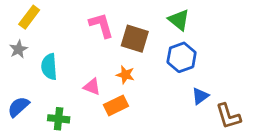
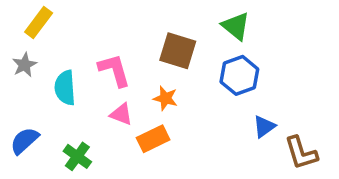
pink L-shape: (101, 25) -> (114, 70), moved
green cross: (59, 119) -> (77, 156), turned 30

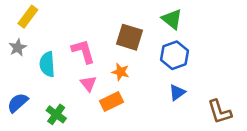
pink triangle: (121, 114) -> (88, 83), turned 30
blue triangle: (264, 126) -> (177, 92), moved

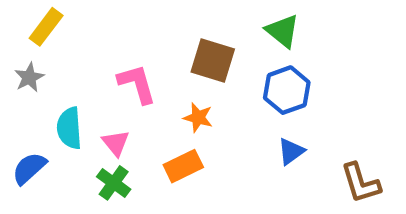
cyan semicircle: (47, 64) -> (69, 128), moved
pink triangle: (88, 83) -> (116, 143), moved
green cross: (56, 114) -> (114, 183), moved

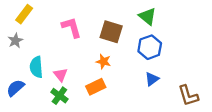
pink L-shape: (137, 84) -> (72, 27), moved

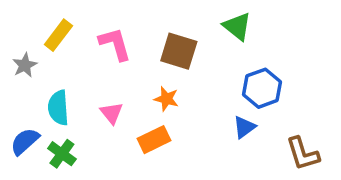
yellow rectangle: (24, 14) -> (58, 35), moved
blue hexagon: (150, 47) -> (262, 88), moved
pink triangle: (61, 75) -> (112, 113), moved
green cross: (59, 96) -> (62, 154), moved

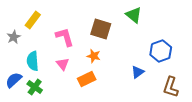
pink L-shape: (115, 44) -> (65, 37), moved
blue hexagon: (262, 88) -> (161, 51), moved
brown L-shape: (303, 154) -> (171, 87), turned 35

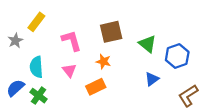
green triangle: (134, 15) -> (147, 44), moved
brown square: (101, 29) -> (111, 32), turned -30
brown L-shape: (171, 87) -> (188, 96), turned 40

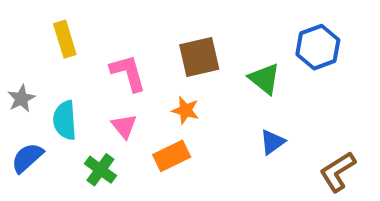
yellow rectangle: (36, 22) -> (65, 39), turned -54
gray star: (15, 41) -> (21, 99), moved
blue hexagon: (177, 56) -> (318, 47), moved
green cross: (39, 96) -> (100, 170), moved

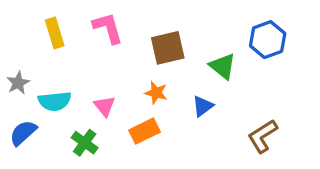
pink L-shape: (128, 73) -> (108, 28), moved
cyan semicircle: (65, 120) -> (55, 101), turned -92
blue triangle: (272, 142) -> (203, 106), moved
brown L-shape: (338, 172) -> (263, 136), moved

